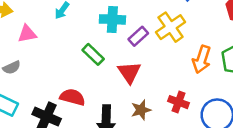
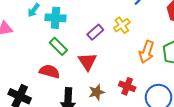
cyan cross: (112, 19) -> (56, 18), moved
yellow cross: (171, 27) -> (122, 25), size x0.7
red semicircle: (72, 97) -> (50, 71), moved

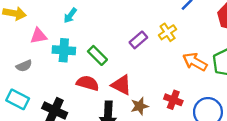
cyan cross: (56, 18) -> (64, 50), moved
orange arrow: (147, 52) -> (195, 62), turned 100
red triangle: (88, 62) -> (121, 85), moved, turned -30

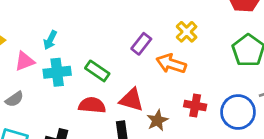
cyan arrow: (70, 16) -> (50, 40), moved
yellow cross: (168, 32) -> (187, 32), moved
orange arrow: (195, 62) -> (171, 64), moved

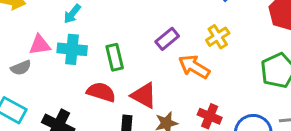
pink triangle: (25, 61) -> (40, 45), moved
green rectangle: (97, 71) -> (115, 57), turned 30

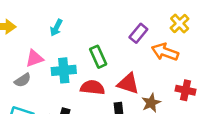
cyan cross: (72, 49) -> (64, 70), moved

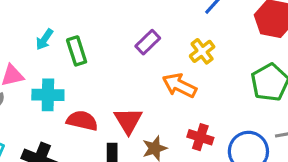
purple rectangle: (138, 33) -> (148, 42), moved
green rectangle: (98, 57) -> (77, 51), moved
red triangle: (128, 84) -> (128, 121), turned 35

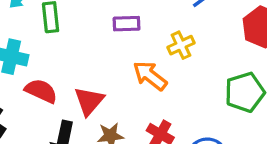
purple rectangle: (148, 42) -> (127, 24), turned 30

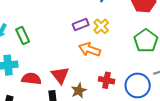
purple rectangle: (127, 24) -> (81, 24), moved

